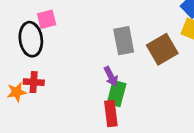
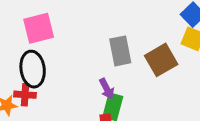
pink square: (47, 19) -> (39, 28), size x1.5
black ellipse: (31, 39) -> (33, 69), moved

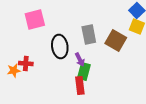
brown square: (161, 60) -> (116, 40), turned -30
black ellipse: (33, 69) -> (60, 46), moved

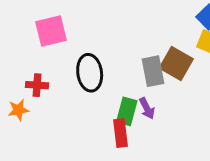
gray rectangle: (89, 34) -> (153, 71), moved
purple arrow: (80, 60) -> (147, 108), moved
red cross: (26, 64) -> (37, 85), moved

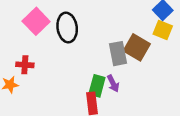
pink square: (51, 31) -> (36, 21), turned -30
black ellipse: (90, 73) -> (67, 28), moved

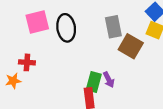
pink square: (36, 21) -> (37, 22), turned 30
gray rectangle: (118, 54) -> (113, 27), moved

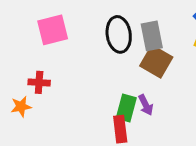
black ellipse: (66, 28) -> (119, 34), moved
brown square: (131, 46) -> (156, 61), moved

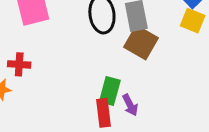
purple arrow: (146, 105) -> (130, 105), moved

